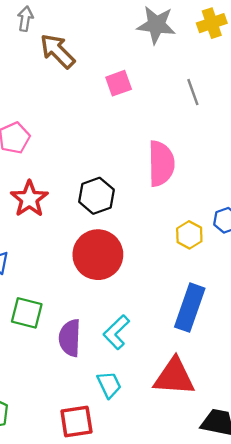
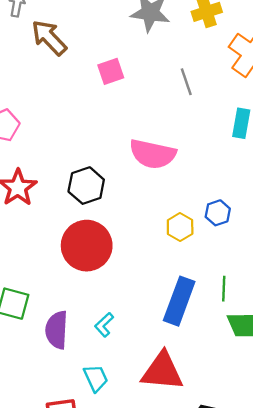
pink semicircle: (161, 164) -> (153, 154), turned 102
cyan L-shape: (116, 332) -> (104, 325), size x0.7

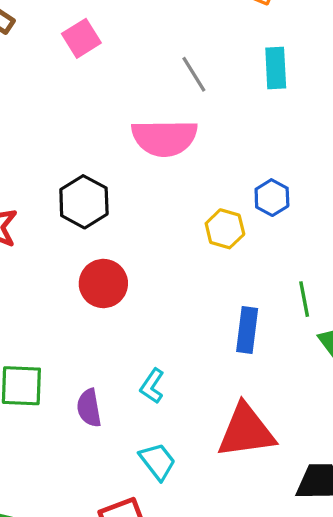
gray line: (186, 82) -> (194, 74), moved
red circle: (87, 246) -> (103, 284), size x0.7
blue rectangle: (179, 301) -> (247, 330), size x0.7
purple semicircle: (57, 330) -> (89, 408), size x0.7

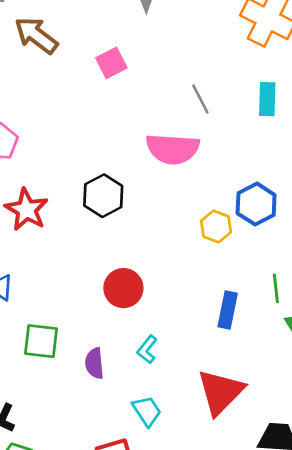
blue hexagon: (272, 198) -> (256, 204), size x1.4
red circle: (103, 284) -> (123, 288), moved
red triangle: (246, 431) -> (220, 392), turned -42

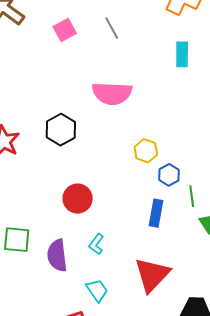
gray line: (200, 99) -> (112, 28), moved
blue hexagon: (256, 204) -> (169, 175), moved, size x0.7
purple semicircle: (94, 363) -> (57, 255), size x1.4

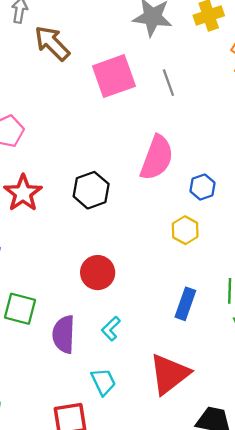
pink square: (65, 30) -> (114, 76), size x1.6
pink semicircle: (112, 93) -> (157, 158), turned -81
blue hexagon: (169, 175) -> (203, 187), moved

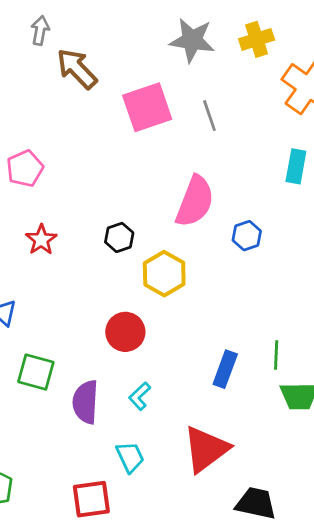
black hexagon: (91, 190) -> (119, 237), size x0.7
red star: (23, 193) -> (41, 240), size x0.7
yellow hexagon: (185, 230) -> (164, 274), moved, size x1.4

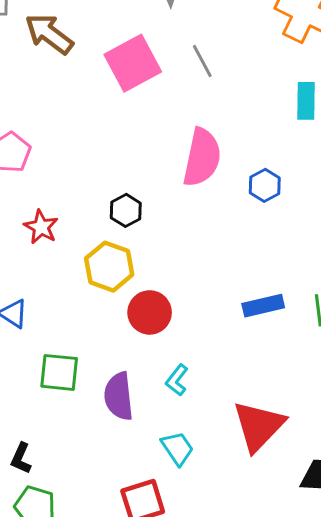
yellow hexagon: (164, 274) -> (109, 267), moved
blue rectangle: (225, 369) -> (263, 306), moved, turned 66

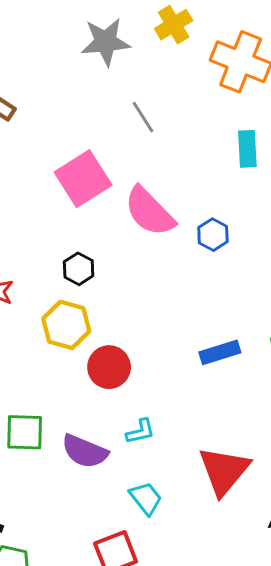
pink square: (133, 63) -> (83, 179), moved
pink semicircle: (202, 157) -> (149, 212), turned 128
cyan L-shape: (177, 380) -> (140, 431), turned -136
purple semicircle: (119, 396) -> (85, 451), turned -57

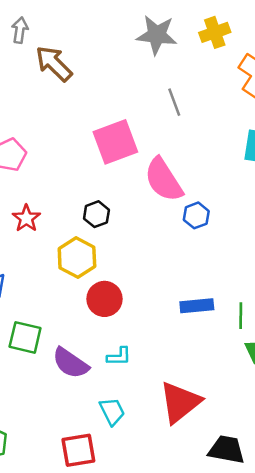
blue hexagon: (213, 235) -> (196, 215), moved

